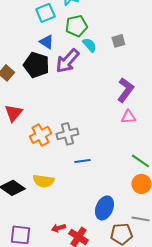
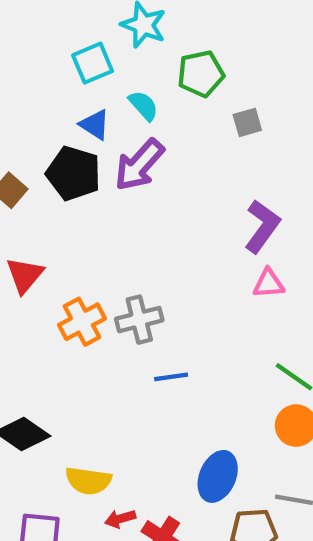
green pentagon: (76, 26) -> (201, 74), moved
cyan semicircle: (89, 45) -> (143, 105), moved
yellow semicircle: (43, 181) -> (88, 481), moved

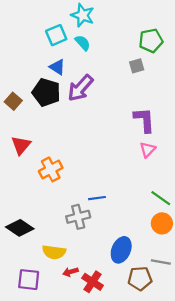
green pentagon: (201, 74) -> (151, 41), moved
cyan semicircle: (143, 105) -> (83, 43), moved
purple L-shape: (262, 226) -> (144, 120), turned -40
pink triangle: (269, 284) -> (148, 150), turned -42
gray cross: (139, 320) -> (78, 217), moved

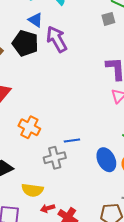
purple arrow: (80, 88) -> (57, 39), turned 108
orange cross: (51, 169) -> (29, 127), moved, turned -35
blue ellipse: (121, 250) -> (106, 160), moved, turned -50

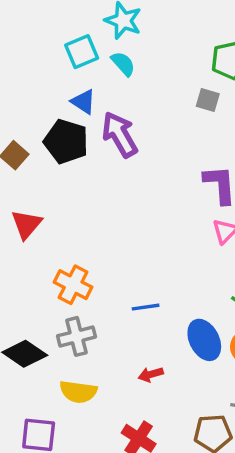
gray square: (108, 19) -> (208, 100), turned 32
gray cross: (55, 158) -> (77, 336), moved
red arrow: (48, 208) -> (151, 374), moved

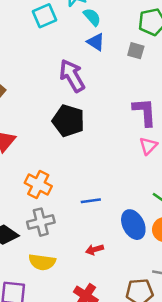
cyan semicircle: (123, 64) -> (92, 17), moved
blue triangle: (83, 102) -> (96, 42), moved
black pentagon: (66, 141) -> (68, 121), moved

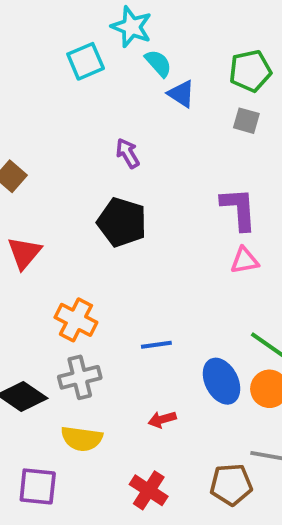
blue triangle: (96, 42) -> (181, 94), moved
gray square: (136, 51) -> (246, 121), moved
purple arrow: (72, 76) -> (128, 153), size x0.6
pink triangle: (148, 146) -> (244, 260), turned 36

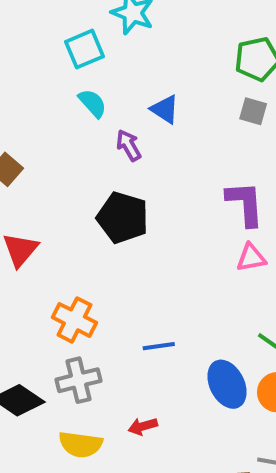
cyan semicircle: (158, 63) -> (93, 103), moved
blue triangle: (181, 94) -> (165, 109), moved
red arrow: (162, 419) -> (143, 426), moved

